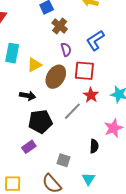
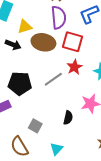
purple semicircle: (66, 49) -> (59, 18), size x1.6
brown ellipse: (56, 77) -> (43, 42), turned 60
black arrow: (28, 96) -> (13, 45), moved

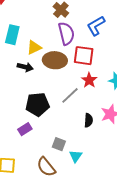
black semicircle: (68, 118) -> (89, 120), moved
cyan triangle: (56, 149) -> (76, 156), moved

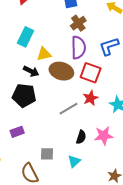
black pentagon: (37, 104) -> (24, 95), moved
gray square: (59, 144) -> (47, 154), turned -32
cyan triangle: (76, 156) -> (74, 161), moved

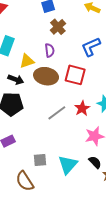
purple semicircle: (78, 47) -> (50, 50), moved, size x0.6
red star: (90, 98) -> (82, 108), moved
black semicircle: (81, 137) -> (95, 162), moved, turned -56
cyan triangle: (74, 161) -> (68, 165), size x1.5

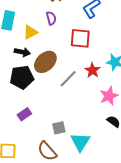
brown ellipse: (46, 76) -> (45, 62), moved, turned -45
cyan triangle: (68, 165) -> (80, 142), moved

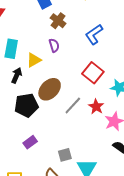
red square: (80, 38) -> (93, 73), moved, turned 35
black arrow: (22, 52) -> (17, 75), moved, turned -77
red star: (92, 70) -> (96, 107), moved

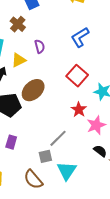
brown cross: (58, 21) -> (18, 24), moved
gray line: (73, 106) -> (58, 138), moved
purple rectangle: (30, 142) -> (11, 142), turned -40

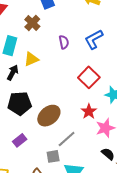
purple semicircle: (40, 46) -> (64, 42), moved
brown ellipse: (33, 90) -> (49, 116), moved
purple rectangle: (11, 142) -> (20, 140), turned 32

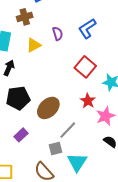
brown cross: (32, 23) -> (25, 17), turned 35
yellow triangle: (31, 59) -> (34, 45), moved

